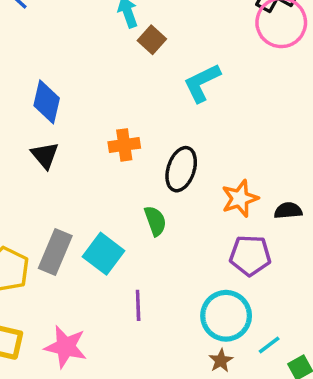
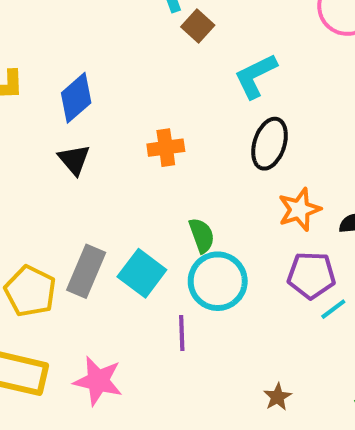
blue diamond: (47, 102) -> (76, 98), turned 36
black ellipse: (181, 169) -> (270, 144), moved
cyan circle: (226, 316) -> (218, 281), moved
cyan line: (269, 345) -> (333, 309), moved

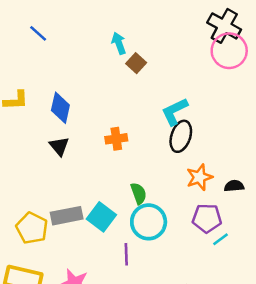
cyan L-shape: (256, 76) -> (175, 111), moved
blue diamond: (76, 98) -> (60, 108), turned -36
gray rectangle: (86, 271) -> (67, 216), turned 56

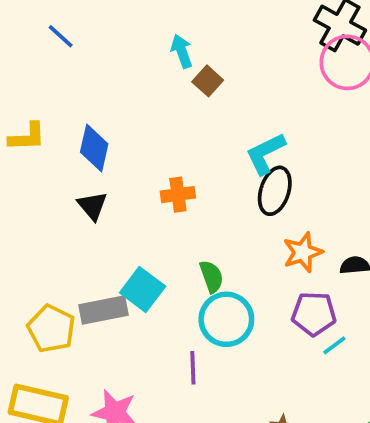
cyan square: (101, 217) -> (143, 290), moved

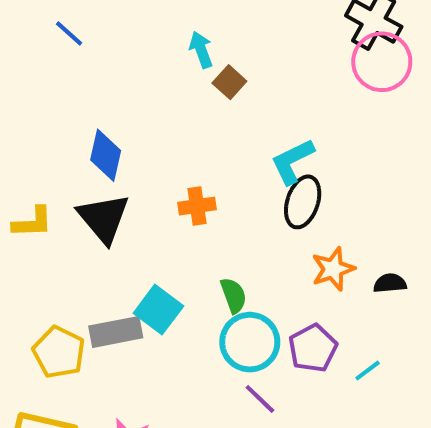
yellow L-shape: (27, 137) -> (32, 222), moved
black triangle: (92, 206) -> (104, 218), size x1.6
purple pentagon: (314, 314) -> (313, 348), moved, turned -30
purple line: (193, 368) -> (260, 399), moved, turned -44

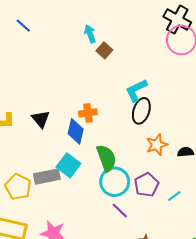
blue diamond: (106, 155) -> (76, 131), moved
black triangle: (104, 218) -> (41, 119), size x0.7
green semicircle: (234, 295) -> (106, 158), size x1.5

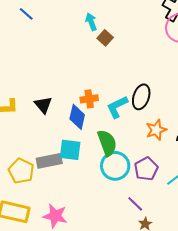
cyan L-shape: (136, 90) -> (117, 107), moved
cyan square: (68, 165) -> (70, 150), turned -30
purple line: (120, 210) -> (135, 204), moved

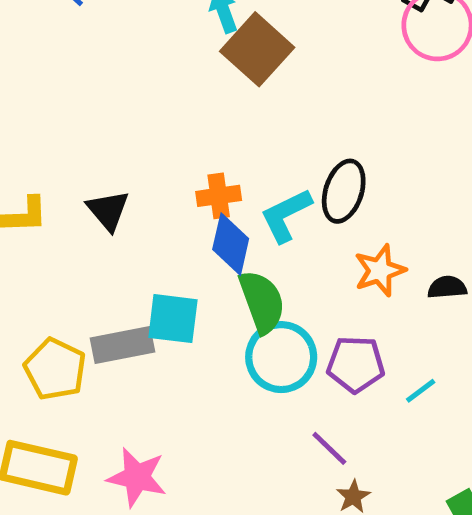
brown square: (105, 38) -> (257, 49), size x1.8
blue diamond: (77, 117) -> (231, 244), moved
purple pentagon: (146, 169) -> (356, 364), turned 30

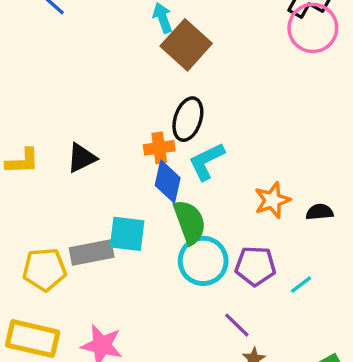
black ellipse: (344, 191) -> (188, 119), moved
black triangle: (108, 210) -> (82, 158), turned 44
yellow pentagon: (55, 369) -> (44, 269), turned -30

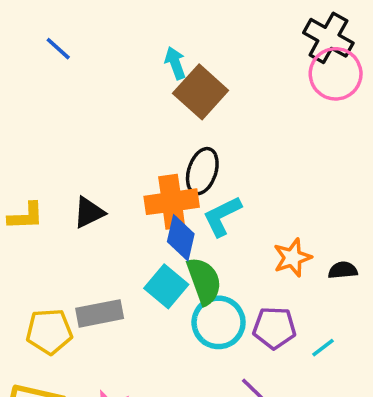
orange cross: (159, 148) -> (172, 202), size x1.6
cyan square: (127, 234) -> (166, 286), moved, turned 33

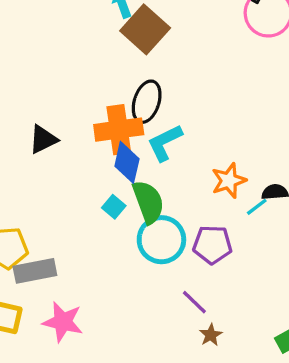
cyan square: (166, 286) -> (114, 207), size x0.6
gray rectangle: (100, 313) -> (35, 271), moved
cyan line: (323, 348) -> (257, 207), moved

